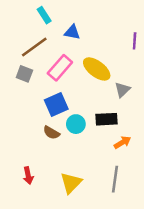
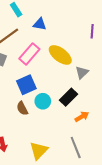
black rectangle: (106, 119) -> (69, 97), turned -42
brown semicircle: (51, 133) -> (22, 108), turned 32
gray line: (115, 179) -> (76, 147), turned -30

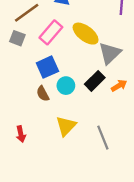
gray triangle: (82, 72) -> (110, 53), size x1.5
orange arrow: (82, 117) -> (119, 86), moved
yellow triangle: (39, 151) -> (66, 126), moved

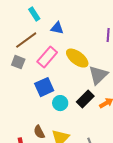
brown semicircle: (43, 94) -> (39, 132), moved

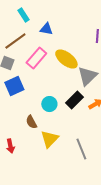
blue square: (44, 87) -> (14, 86), moved
brown semicircle: (39, 132) -> (31, 122), moved

